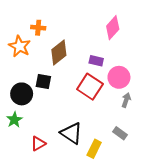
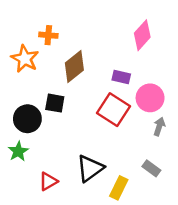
black triangle: (71, 133) -> (90, 168), turned 50

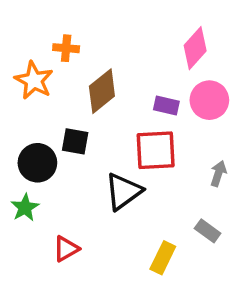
pink circle: (150, 98) -> (209, 100), moved
red square: (114, 110) -> (156, 150), turned -36
black triangle: (90, 168) -> (123, 191), moved

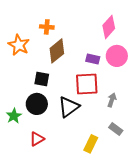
orange cross: (66, 48) -> (47, 27), moved
black circle: (37, 163) -> (37, 104), moved
gray arrow: (218, 174) -> (112, 100), moved

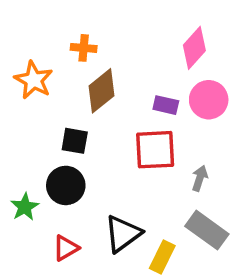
black triangle: (69, 107) -> (123, 234), moved
gray rectangle: (116, 129) -> (207, 230), size x1.6

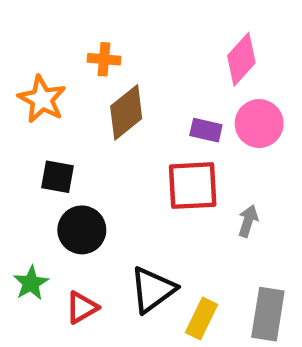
black square: (75, 141) -> (57, 177), moved
green star: (25, 207) -> (31, 283), moved
gray rectangle: (207, 230) -> (268, 314), moved, turned 63

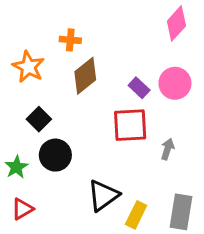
pink diamond: (241, 59) -> (176, 23), moved
purple rectangle: (206, 130) -> (139, 88), turned 30
black square: (57, 177) -> (39, 119), turned 35
green star: (31, 283) -> (16, 167), moved
red triangle: (82, 307) -> (22, 209), moved

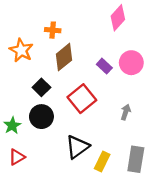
pink diamond: (176, 23) -> (118, 18), moved
black square: (39, 119) -> (41, 87), moved
red square: (130, 125) -> (82, 99), moved, turned -36

